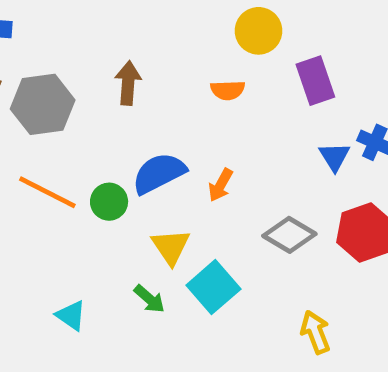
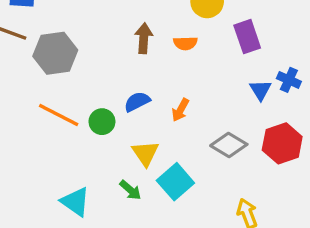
brown arrow: (128, 83) -> (144, 38), moved
blue semicircle: (159, 173) -> (137, 102), size x0.7
cyan triangle: (71, 316) -> (75, 202), size x1.4

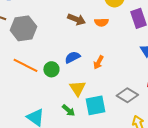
brown arrow: (144, 38) -> (76, 19), turned 108
gray diamond: (229, 145) -> (127, 95), moved
cyan square: (175, 182) -> (95, 105), turned 30

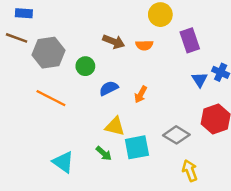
green circle: (51, 69) -> (85, 66), moved
yellow triangle: (77, 88) -> (115, 126), turned -42

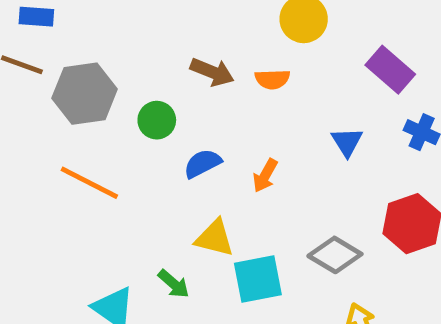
purple rectangle: (190, 40) -> (390, 70), moved, turned -30
blue triangle: (200, 80) -> (347, 142), moved
green arrow: (104, 153) -> (174, 284), moved

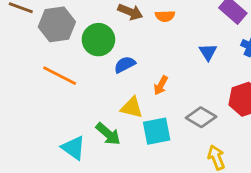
green circle: (157, 120) -> (98, 40), size x1.5
orange arrow: (265, 176) -> (161, 85), moved
green arrow: (174, 284) -> (108, 134), size x1.4

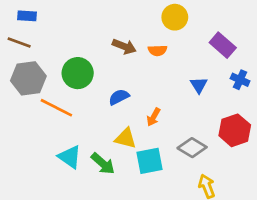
gray hexagon: (57, 24) -> (28, 78), moved
green circle: (98, 40) -> (78, 73), moved
cyan triangle: (73, 148) -> (70, 157), moved

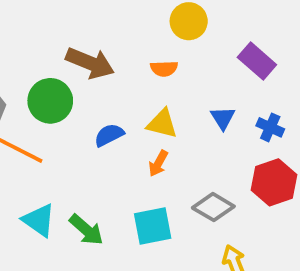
brown arrow: (124, 46) -> (90, 63), moved, size x1.4
blue cross: (240, 80) -> (270, 127), moved
yellow triangle: (126, 138) -> (162, 124), moved

